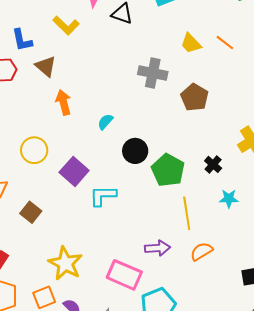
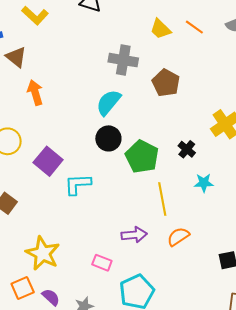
cyan semicircle: (105, 122) -> (108, 102), moved, size x1.6
pink rectangle: (124, 275) -> (102, 263), size x0.6

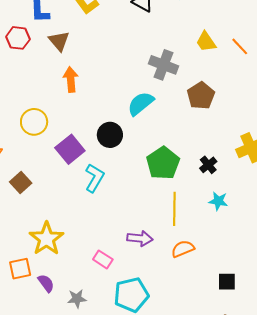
black circle: (108, 138) -> (110, 135), moved
cyan L-shape: (78, 184) -> (94, 178), turned 112

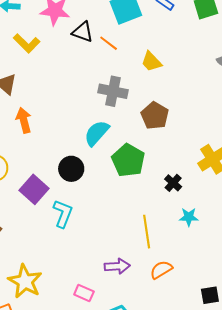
orange line: (240, 46) -> (109, 43), moved
green pentagon: (163, 163) -> (128, 160), moved

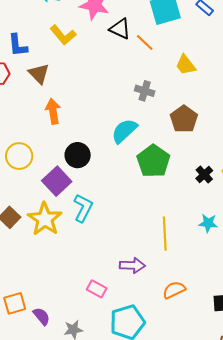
gray cross: (113, 91) -> (145, 91), size x0.7
black circle: (71, 169) -> (78, 155), moved
black cross: (173, 183) -> (204, 174), moved
orange semicircle: (161, 270) -> (174, 290), moved
yellow star: (25, 281) -> (45, 219), moved

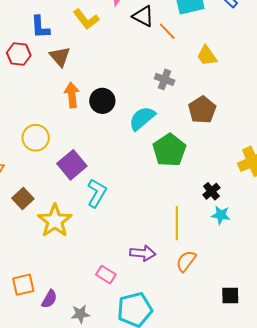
black circle: (78, 155) -> (102, 101), moved
black cross: (204, 174) -> (211, 191), moved
yellow star: (45, 219) -> (55, 221), moved
orange semicircle: (174, 290) -> (186, 261), moved, turned -30
purple semicircle: (42, 316) -> (49, 299), turned 66

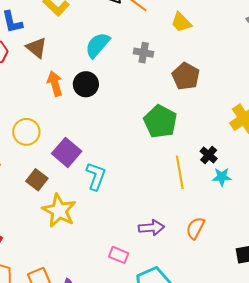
cyan semicircle: (142, 118) -> (97, 45), moved
brown square: (23, 199) -> (37, 180), moved
yellow line: (177, 223) -> (180, 172), moved

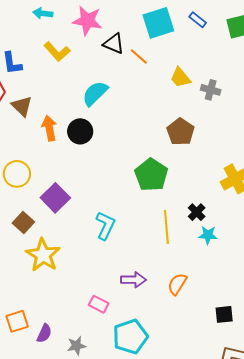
brown triangle: (36, 48) -> (22, 106), moved
gray cross: (144, 53) -> (211, 90), moved
cyan L-shape: (96, 176) -> (105, 226), moved

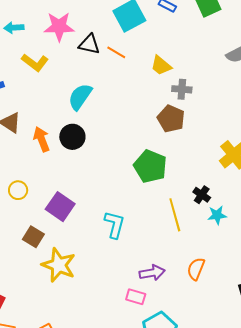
gray cross: (211, 90) -> (182, 89), moved
yellow circle: (17, 174) -> (18, 190), size x0.7
pink rectangle: (99, 304) -> (136, 297), moved

